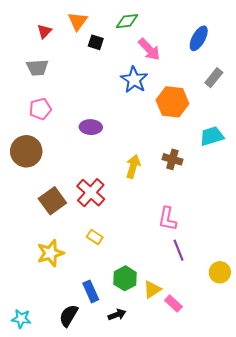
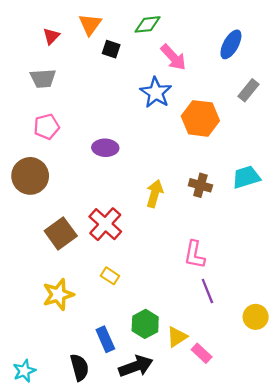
cyan trapezoid: (212, 136) -> (246, 177), moved
black arrow: (117, 315) -> (136, 366), size x1.6
black semicircle: (69, 316) -> (79, 367), turned 135
cyan star: (21, 319) -> (24, 371), turned -30

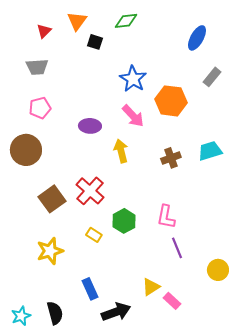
pink arrow: (173, 57) -> (133, 116), moved
brown cross: (200, 185) -> (171, 158), turned -36
yellow arrow: (155, 194) -> (121, 151), moved, turned -30
green hexagon: (145, 324) -> (124, 221), moved
black semicircle: (79, 367) -> (55, 313), moved

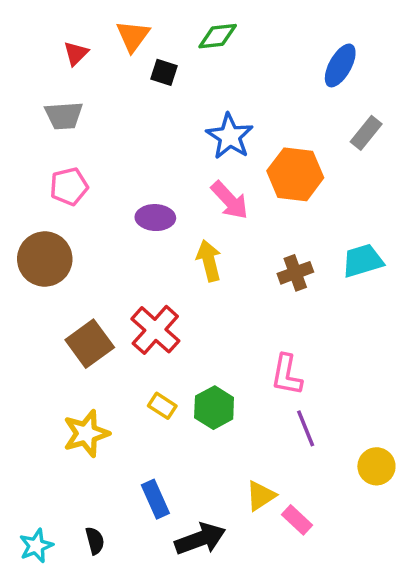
green hexagon: (124, 221) -> (214, 408), moved
black semicircle: (55, 313) -> (95, 541), size x0.7

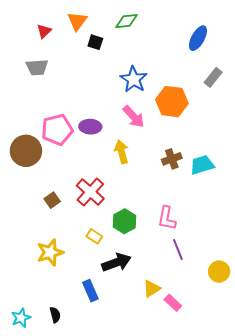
pink pentagon: (69, 186) -> (57, 130), moved, size x1.4
cyan trapezoid: (363, 261) -> (202, 165), moved
brown square: (90, 344) -> (52, 200), size x0.6
green hexagon: (214, 408) -> (125, 221), moved
black arrow: (200, 539) -> (116, 262), moved

